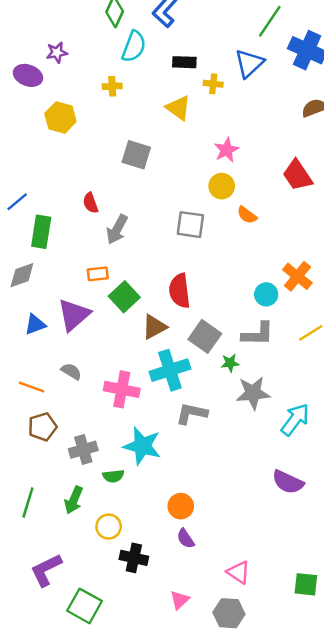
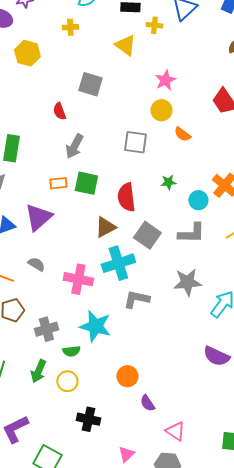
red semicircle: (91, 203) -> (59, 111), moved
green square: (124, 297) -> (86, 183), moved, turned -35
green star: (230, 363) -> (168, 182), moved
yellow circle: (109, 527) -> (67, 381), moved
purple semicircle: (186, 539) -> (147, 403), moved

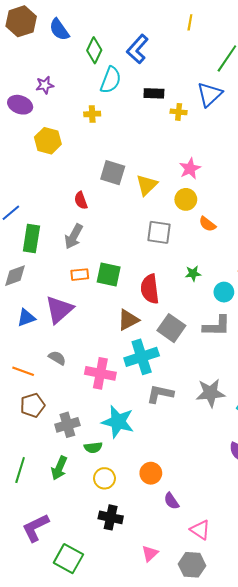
yellow triangle: (125, 45) -> (147, 185), moved, turned 40
gray arrow: (74, 146) -> (74, 236), moved
gray star: (187, 282) -> (211, 393), moved
yellow circle: (67, 381) -> (104, 478), moved

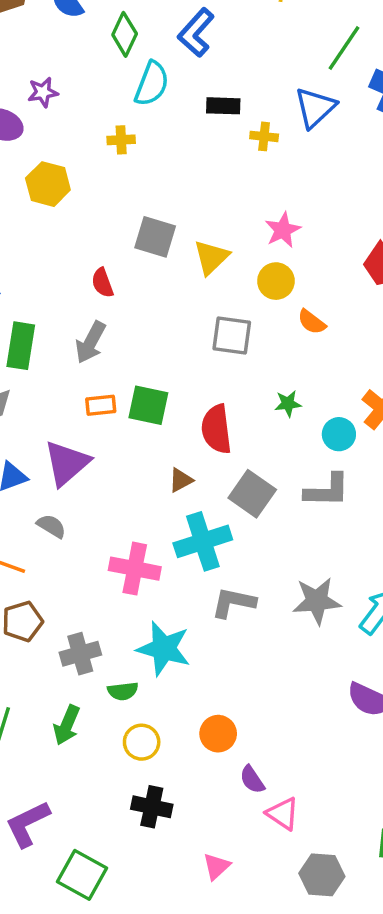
brown triangle: (128, 320) -> (181, 480), size x0.7
gray semicircle: (57, 358) -> (51, 526), moved
pink triangle: (200, 530) -> (283, 814), moved
gray hexagon: (192, 565) -> (322, 875), moved

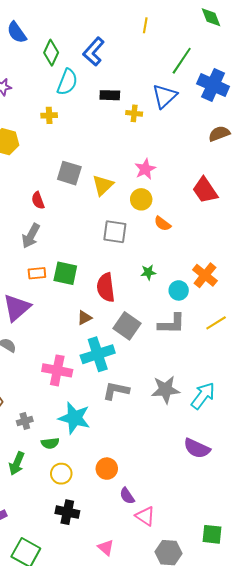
gray cross: (80, 654) -> (25, 421), size x0.7
pink triangle: (216, 866) -> (106, 547), turned -36

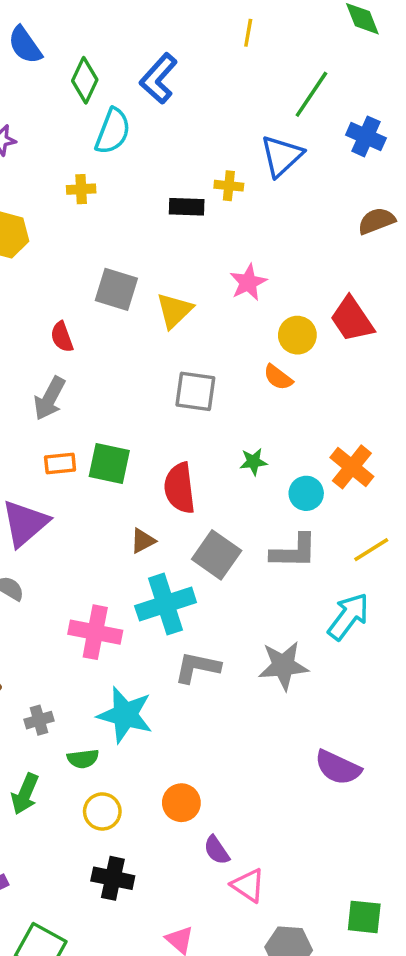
blue cross: (213, 85) -> (366, 136), size x0.7
black rectangle: (110, 95) -> (187, 207), moved
yellow circle: (141, 199) -> (297, 335), moved
cyan arrow: (203, 396) -> (348, 616), moved

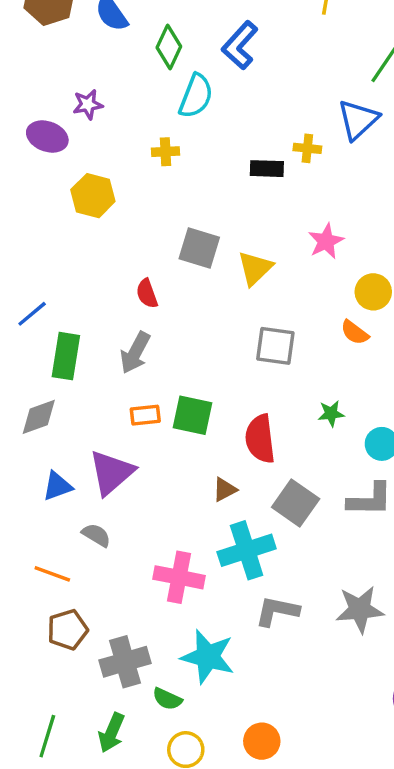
gray cross: (39, 720) -> (125, 662), size x1.8
green semicircle: (83, 759) -> (167, 699), turned 32

